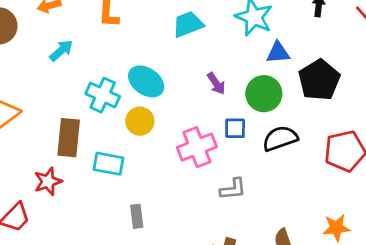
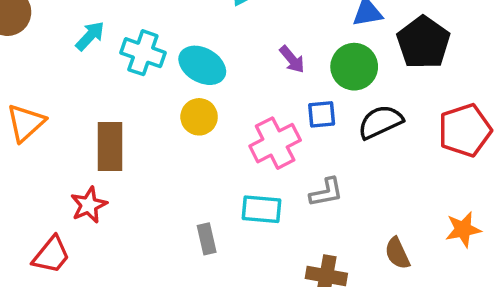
cyan cross: (103, 95) -> (143, 53), moved
cyan rectangle: (109, 164) -> (261, 209), moved

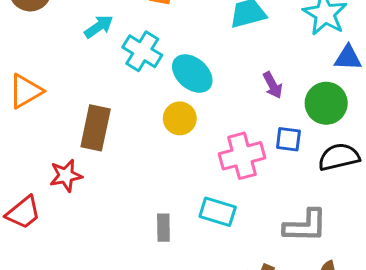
gray L-shape: (326, 192) -> (305, 226), moved, size x1.4

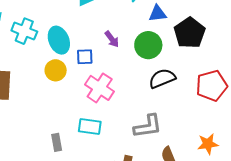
cyan ellipse: (192, 74) -> (59, 40), turned 36
blue square: (288, 139) -> (85, 57), moved
pink cross: (242, 156) -> (100, 88), turned -32

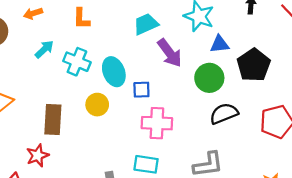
purple arrow: (112, 39) -> (170, 53), moved, size x1.6
yellow circle: (56, 70) -> (97, 105), moved
pink cross: (100, 88) -> (157, 123), turned -32

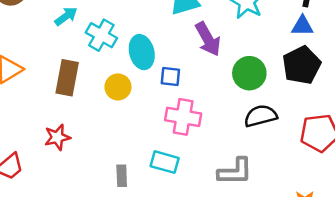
blue triangle: (220, 44) -> (302, 26), moved
brown rectangle: (53, 119) -> (67, 78), moved
red star: (38, 156) -> (57, 137), moved

